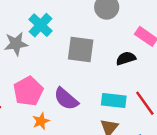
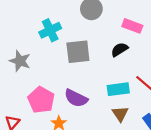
cyan cross: (41, 25) -> (50, 30), moved, turned 35
gray star: (16, 44) -> (20, 61), turned -30

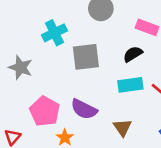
cyan rectangle: (118, 89) -> (130, 85), moved
brown triangle: (120, 114) -> (123, 128), moved

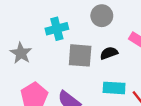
black semicircle: (133, 54) -> (109, 53), moved

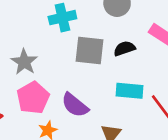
gray star: (21, 53) -> (24, 62), moved

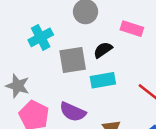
cyan rectangle: (129, 91) -> (103, 80), moved

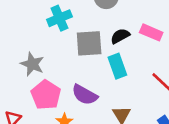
pink rectangle: (132, 29) -> (151, 32), moved
cyan rectangle: (103, 80) -> (117, 66), turned 75

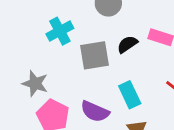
cyan rectangle: (117, 66) -> (130, 95), moved

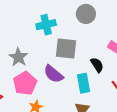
black semicircle: (127, 44) -> (97, 65), moved, turned 77
purple semicircle: (95, 111) -> (53, 74), moved

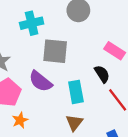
black semicircle: (97, 65) -> (102, 74), moved

